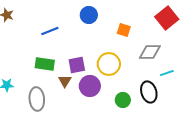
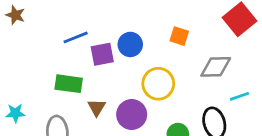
blue circle: (89, 15) -> (130, 44), moved
purple square: (77, 65) -> (102, 54), moved

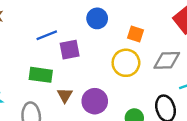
blue circle: (130, 44) -> (97, 18), moved
yellow circle: (158, 84) -> (126, 63), moved

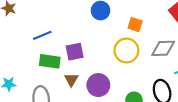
blue line: (47, 35) -> (42, 35), moved
purple square: (70, 50) -> (75, 52), moved

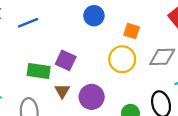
blue line: (42, 35) -> (28, 23), moved
purple square: (75, 52) -> (66, 60), turned 36

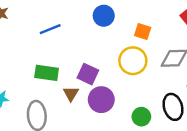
blue line: (28, 23) -> (50, 29), moved
purple square: (66, 60) -> (88, 74), moved

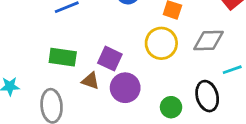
brown triangle: (71, 94) -> (90, 81), turned -42

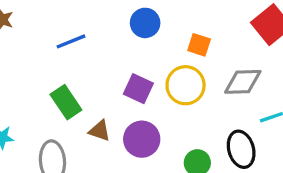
green rectangle: (63, 57) -> (66, 102), turned 48
purple square: (110, 59) -> (138, 89), moved

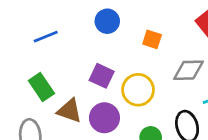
yellow circle: (186, 85) -> (138, 90), moved
brown triangle: (100, 131) -> (69, 111), size x1.4

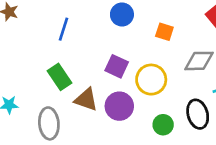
blue line: (46, 37) -> (64, 29), turned -50

